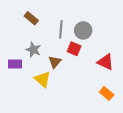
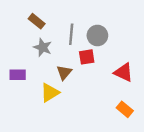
red square: (74, 49) -> (87, 57), turned -32
gray star: (33, 50) -> (43, 47), moved
yellow triangle: (43, 79) -> (50, 93), turned 48

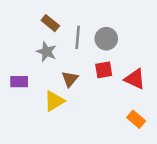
brown rectangle: (37, 21) -> (50, 23), moved
red square: (87, 57) -> (104, 70), moved

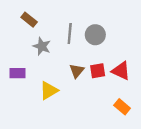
brown rectangle: (50, 23) -> (29, 20), moved
red square: (104, 70) -> (98, 71), moved
brown triangle: (70, 79) -> (77, 71), moved

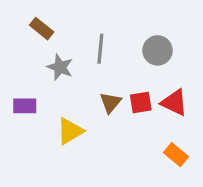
gray circle: (95, 35) -> (158, 50), moved

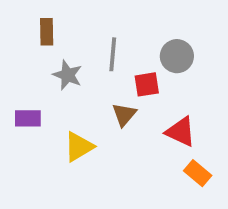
brown rectangle: (42, 29) -> (47, 32), turned 50
red square: (141, 103) -> (147, 84), moved
red triangle: (174, 103) -> (181, 132), moved

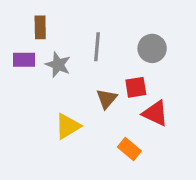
red square: (147, 84) -> (136, 87), moved
purple rectangle: (28, 118) -> (24, 60), moved
orange rectangle: (198, 173) -> (129, 149), moved

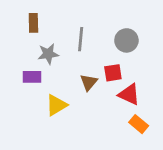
purple rectangle: (24, 60) -> (32, 77), moved
gray star: (58, 65) -> (48, 54), turned -30
orange rectangle: (129, 149) -> (139, 124), moved

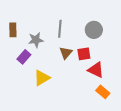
brown rectangle: (33, 23) -> (13, 30), moved
purple rectangle: (32, 77) -> (24, 57), turned -48
brown triangle: (89, 82) -> (66, 53), moved

